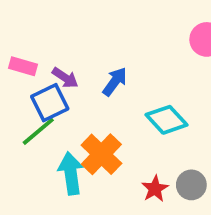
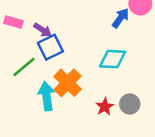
blue arrow: (115, 82) -> (121, 18), moved
blue square: (50, 103) -> (50, 47), moved
cyan diamond: (166, 120) -> (113, 59), turned -44

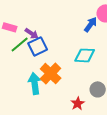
green line: (24, 67) -> (20, 44), moved
red star: (105, 107) -> (78, 103), moved

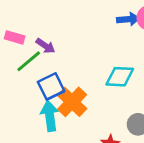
blue arrow: (91, 24) -> (128, 19), moved, turned 49
blue square: (38, 46) -> (51, 86), moved

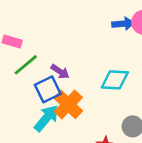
purple arrow: (45, 46) -> (60, 72), moved
cyan arrow: (50, 116) -> (46, 118), turned 48

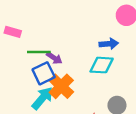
blue arrow: (123, 24) -> (109, 44), moved
green line: (26, 65) -> (39, 52), moved, turned 40

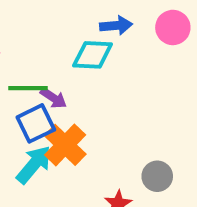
blue arrow: (109, 44) -> (116, 26), moved
cyan diamond: (102, 65) -> (93, 55), moved

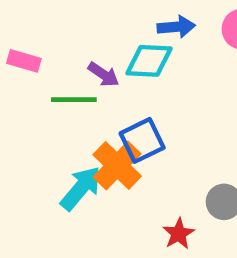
purple arrow: (53, 98) -> (103, 75), moved
blue square: (36, 123) -> (142, 140), moved

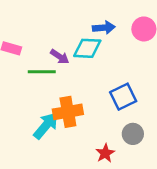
blue square: (142, 140) -> (123, 97), moved
orange cross: (117, 165) -> (68, 112), turned 36

